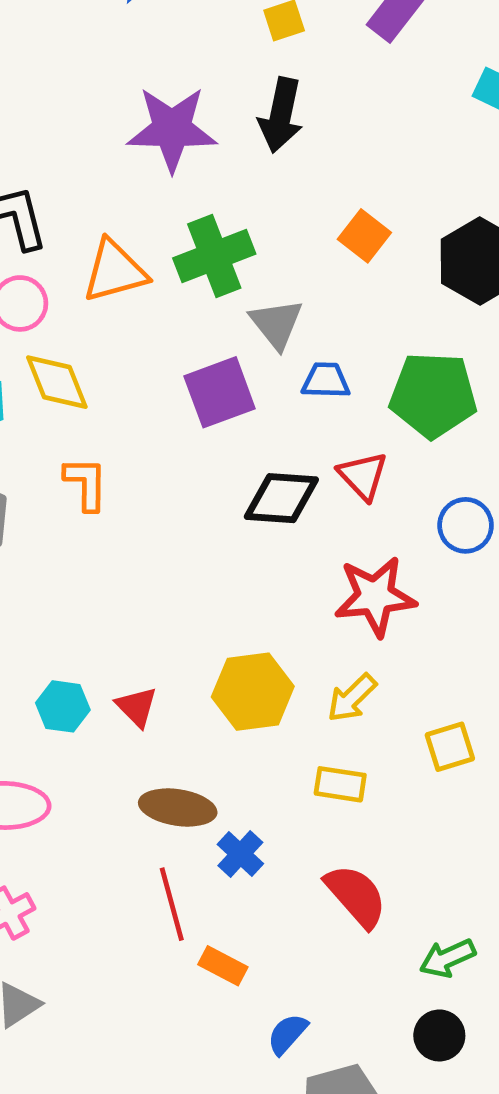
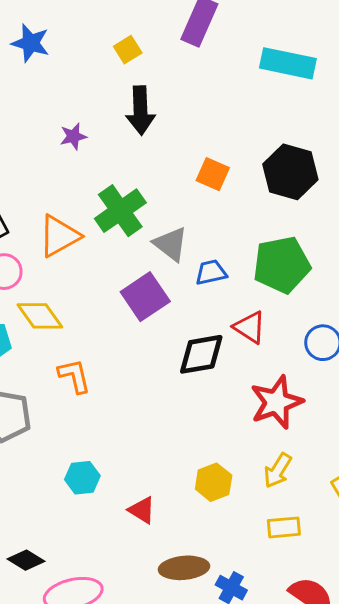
purple star: (172, 129) -> (73, 136), size x0.5
yellow hexagon: (253, 692) -> (214, 482), size x0.7
cyan hexagon: (63, 706) -> (82, 478), moved

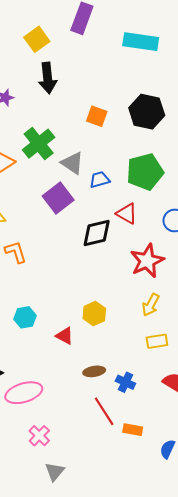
yellow square: (128, 50) -> (37, 39), size x1.4
yellow hexagon: (214, 482) -> (94, 314), moved
brown ellipse: (184, 568) -> (94, 371), size x0.7

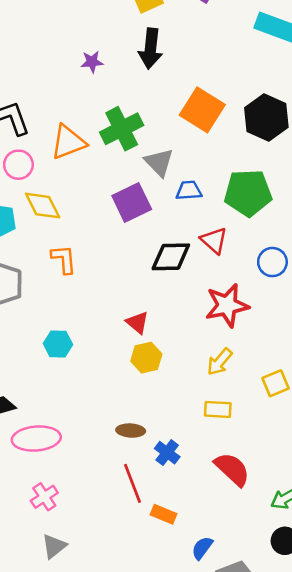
orange square: (97, 116) -> (202, 110), size x1.6
red triangle: (65, 336) -> (137, 323), moved

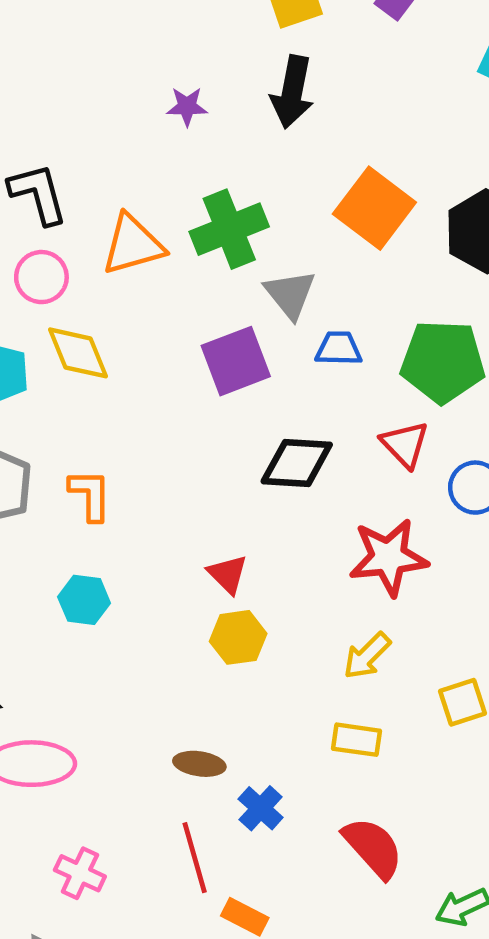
red triangle: (214, 240) -> (405, 444), moved
orange L-shape: (64, 259) -> (90, 495), moved
pink cross: (44, 497) -> (80, 873), moved, turned -36

